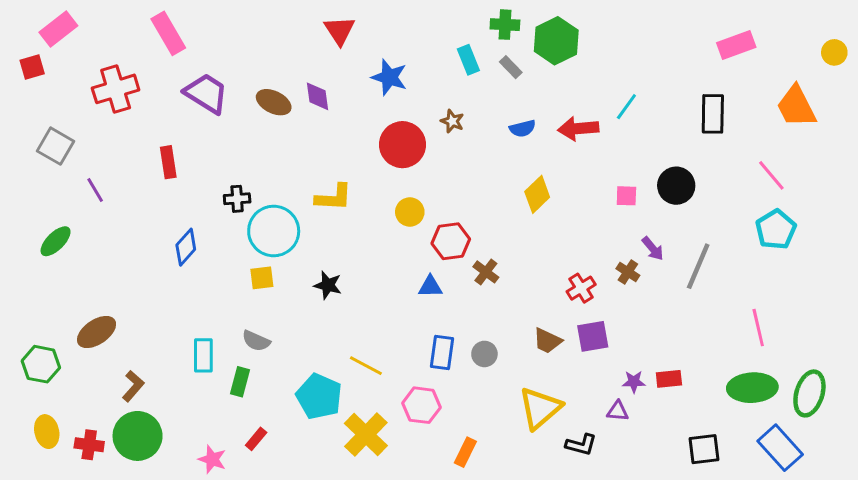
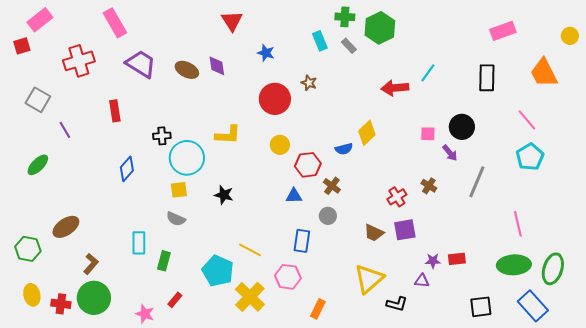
blue star: (389, 77) -> (266, 53), size x0.7
blue semicircle: (523, 129) -> (344, 149), moved
purple arrow: (653, 249) -> (450, 153), moved
gray semicircle: (256, 341) -> (176, 219), moved
gray circle: (484, 354) -> (328, 216), moved

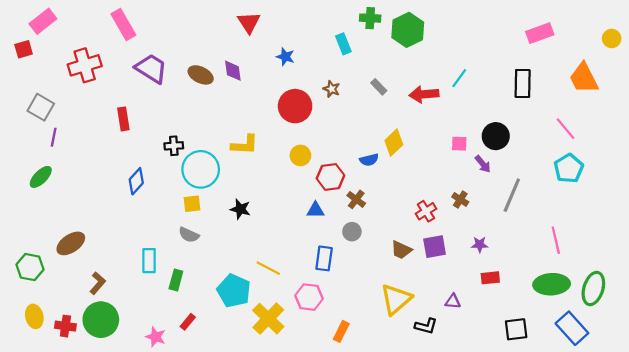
gray rectangle: (349, 46) -> (379, 87), moved
purple line: (65, 130) -> (54, 137), moved, turned 42
purple star: (433, 261) -> (480, 245), moved

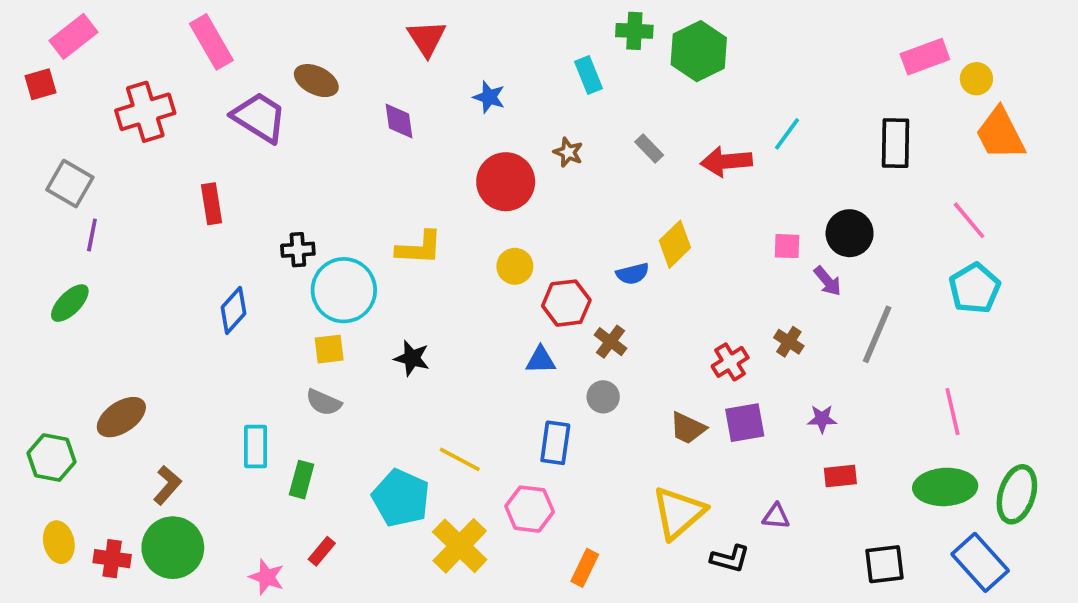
yellow circle: (612, 38) -> (976, 79), moved
brown ellipse: (201, 75) -> (316, 81), moved

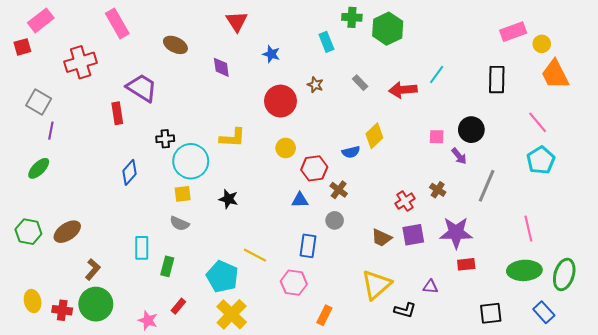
purple trapezoid: (259, 117) -> (142, 88), moved
purple star: (822, 419) -> (456, 233), size x2.0
green hexagon: (51, 458) -> (28, 232), moved
yellow cross: (460, 546) -> (232, 314), moved
blue rectangle: (980, 562) -> (544, 312), size x0.7

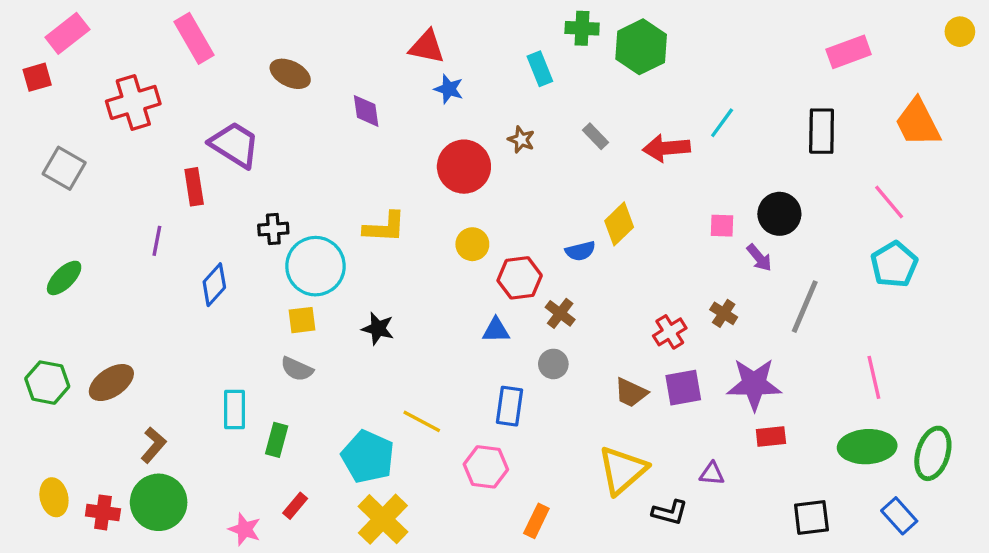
red triangle: (237, 21) -> (427, 47), moved, turned -45
yellow circle: (542, 44) -> (960, 32), moved
purple line: (51, 131) -> (157, 241), moved

